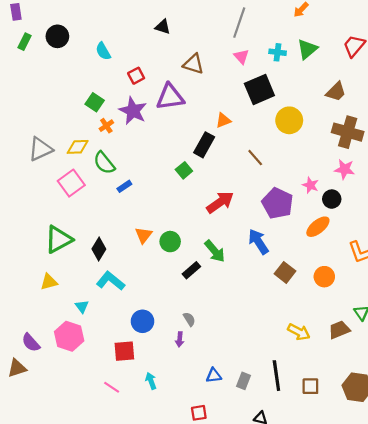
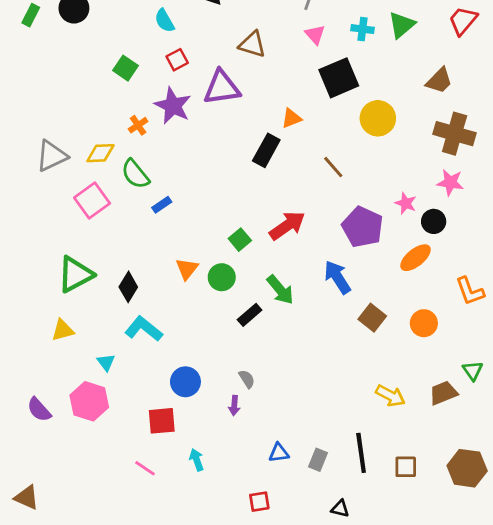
cyan semicircle: (103, 51) -> (165, 21), moved
green square: (95, 102) -> (126, 68), moved
green square: (184, 170) -> (240, 240), moved
brown triangle: (17, 368) -> (27, 497), moved, turned 42

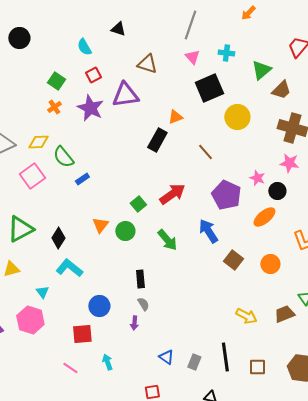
green triangle: (402, 25) -> (261, 70), moved
orange cross: (138, 125) -> (54, 107), moved
black rectangle: (250, 315) -> (140, 279), moved, turned -54
blue triangle: (279, 453) -> (166, 357), turned 42

